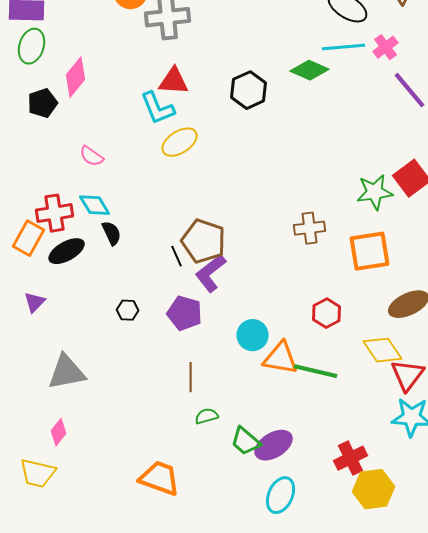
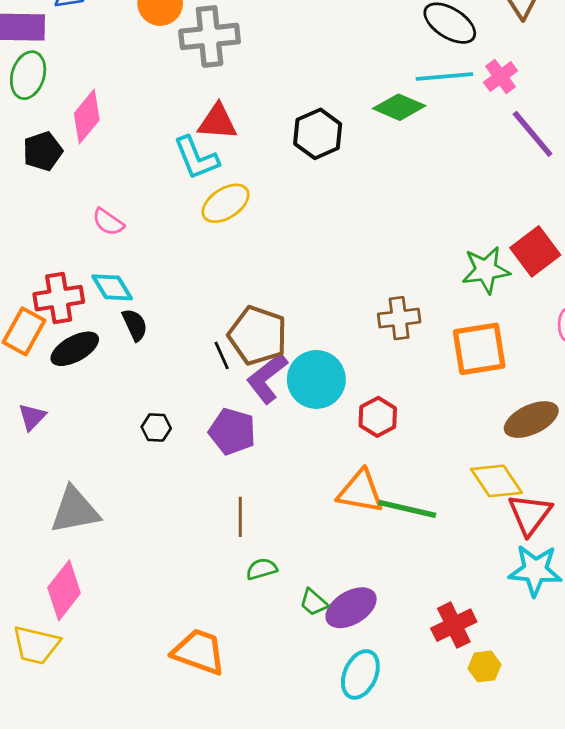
red hexagon: (327, 313) -> (378, 417), moved
cyan circle: (253, 335) -> (316, 379), moved, size x1.4
pink diamond: (59, 432) -> (64, 590), size x1.6
green trapezoid: (246, 441) -> (314, 602), size x0.7
yellow hexagon: (374, 489) -> (485, 666), size x0.6

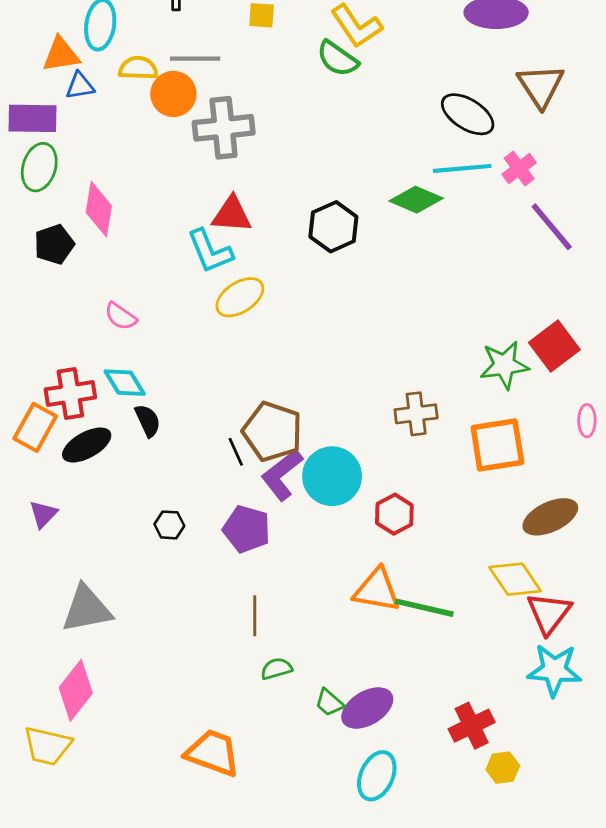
pink diamond: (87, 117) -> (99, 209), turned -30

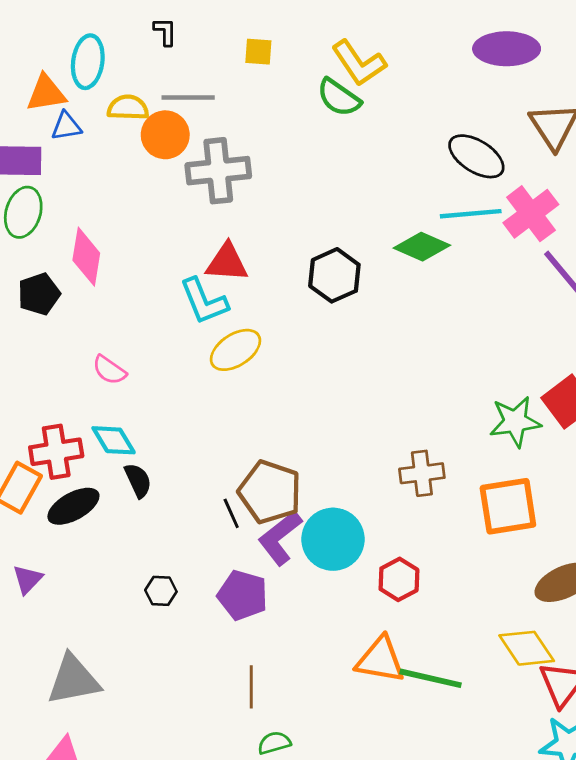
pink cross: (519, 168) -> (531, 214), size x1.5

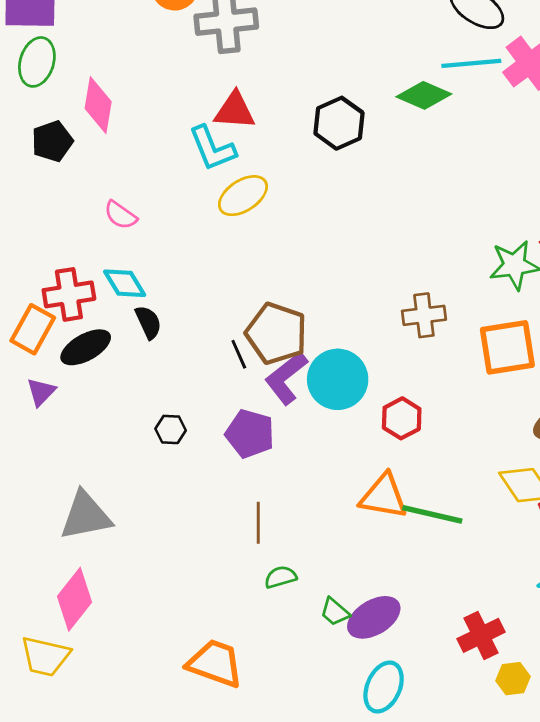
purple triangle: (28, 579) -> (41, 392), moved

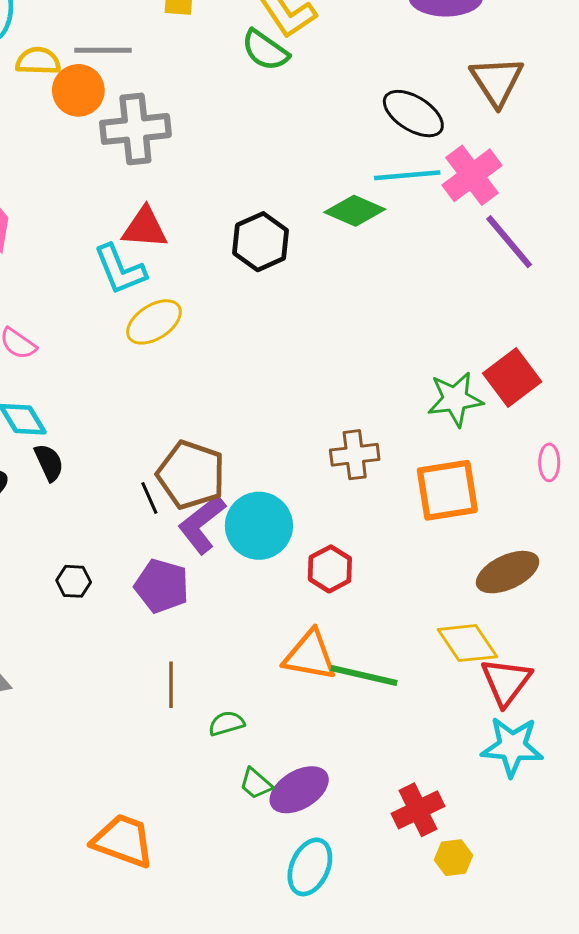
green semicircle: (281, 577) -> (227, 723), moved

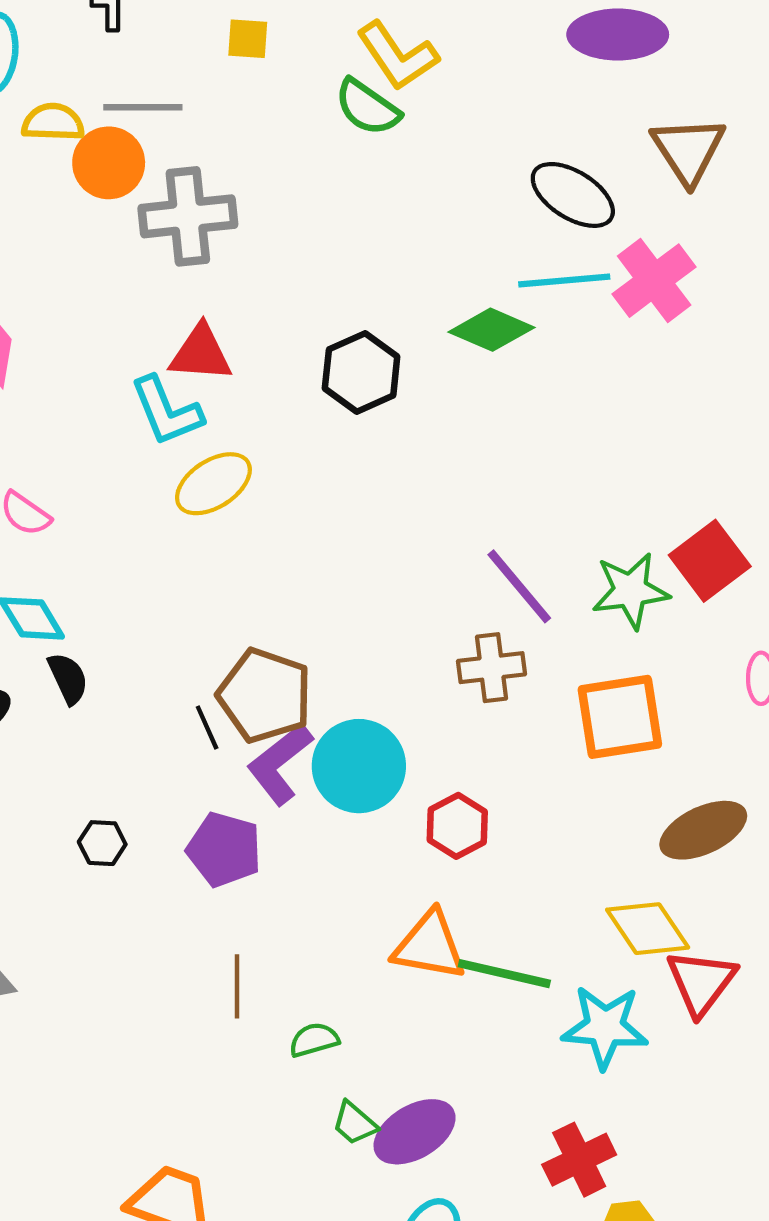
purple line: (509, 242) -> (519, 586), moved
cyan star: (512, 747) -> (605, 1027), moved

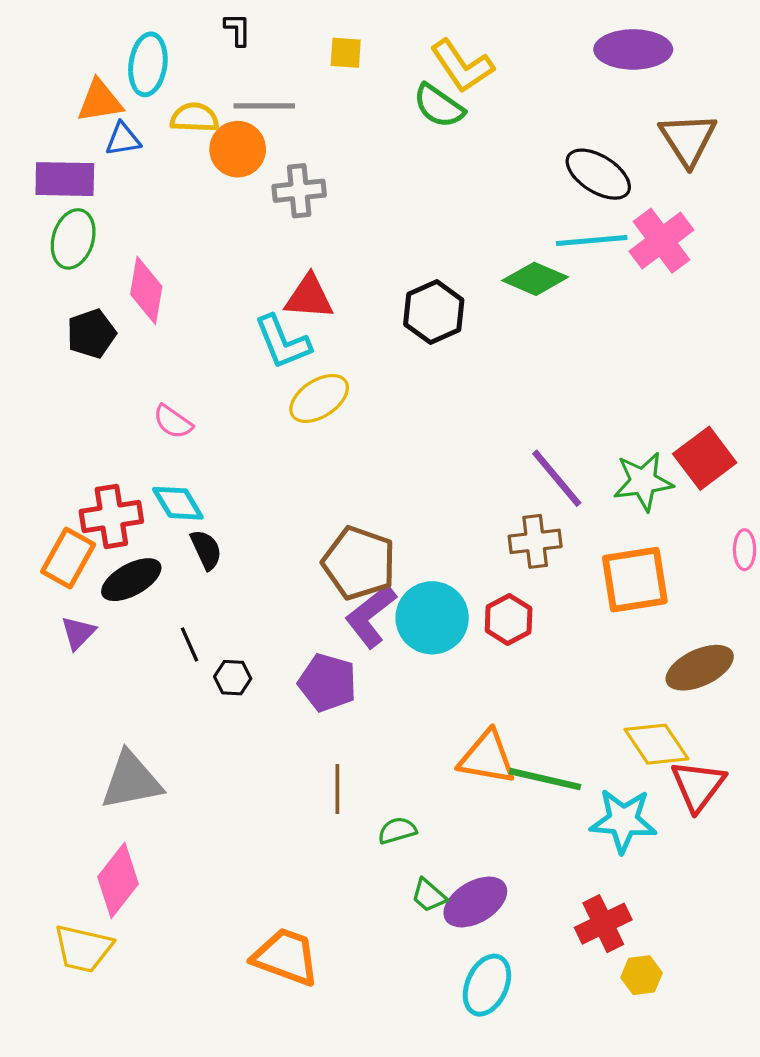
gray cross: (188, 216) -> (299, 191), size x0.7
black line: (207, 728) -> (189, 644), moved
red hexagon: (457, 826) -> (509, 619), moved

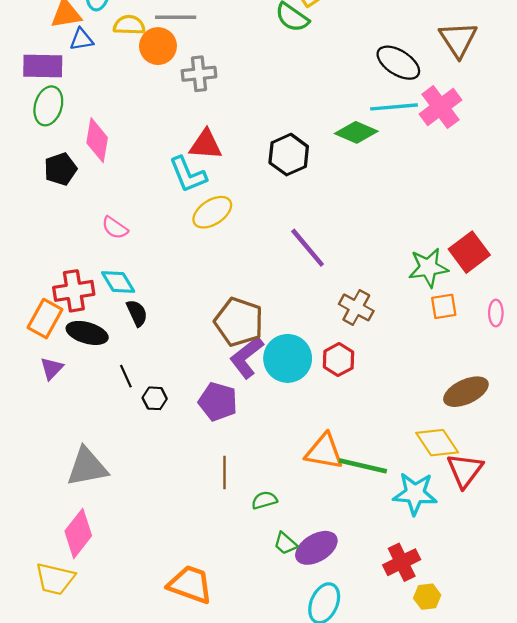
purple line: (557, 478) -> (308, 248), moved
brown cross: (535, 541) -> (356, 307), turned 36
black ellipse: (131, 580) -> (87, 333), turned 45
orange square: (635, 580) -> (444, 306), moved, size x0.6

